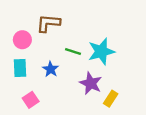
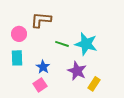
cyan star: (101, 52) -> (86, 44), turned 30
blue star: (51, 69) -> (43, 67), moved
pink square: (31, 100) -> (40, 85), moved

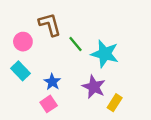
brown L-shape: (41, 20) -> (50, 24), turned 70
green line: (62, 44) -> (76, 44), moved, turned 32
cyan rectangle: (17, 58) -> (20, 71), turned -42

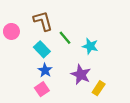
pink circle: (23, 42) -> (11, 31), moved
cyan star: (105, 54) -> (90, 46), size x0.7
cyan rectangle: (20, 71) -> (42, 49), moved

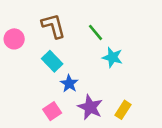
green line: (65, 38) -> (95, 32), moved
blue star: (45, 70) -> (69, 84), moved
purple star: (81, 75) -> (90, 107), moved

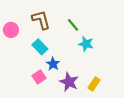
pink square: (52, 111) -> (39, 77), moved

